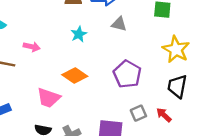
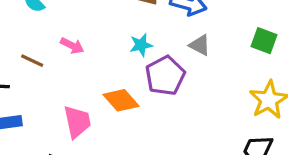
purple pentagon: (127, 74) -> (165, 76), moved
pink trapezoid: (48, 98) -> (77, 122), turned -135

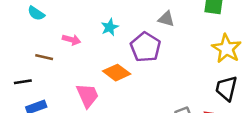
cyan star: (141, 45) -> (110, 27), moved

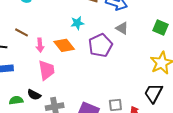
pink arrow: (71, 40) -> (40, 45), moved, turned 56
orange diamond: (117, 73) -> (64, 45), moved

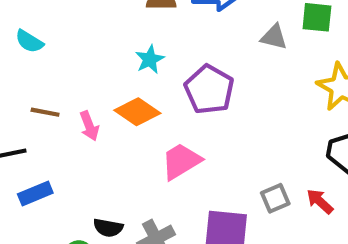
gray triangle: (122, 28) -> (274, 37), moved
pink trapezoid: (47, 70) -> (181, 161), moved, turned -95

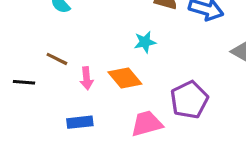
purple pentagon: (209, 89) -> (189, 100), moved
blue rectangle: (35, 193) -> (80, 122), moved

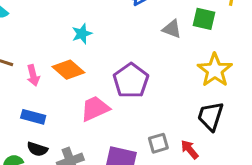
blue rectangle: (80, 122) -> (33, 117), turned 30

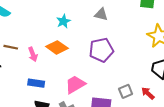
gray triangle: (172, 29) -> (101, 14), moved
purple pentagon: (131, 81) -> (101, 50), turned 30
pink trapezoid: (95, 109) -> (75, 84), moved

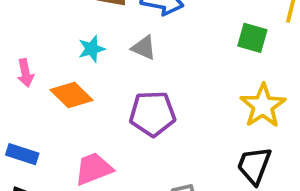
gray triangle: (101, 14) -> (144, 48), moved
pink arrow: (33, 54) -> (25, 73), moved

